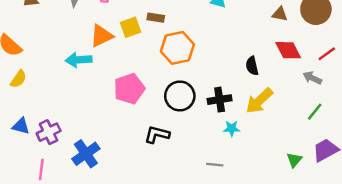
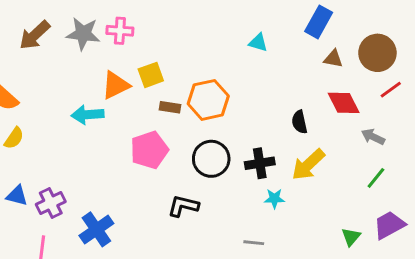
brown rectangle: (156, 18) -> (170, 107), moved
red line: (327, 54) -> (391, 90), moved

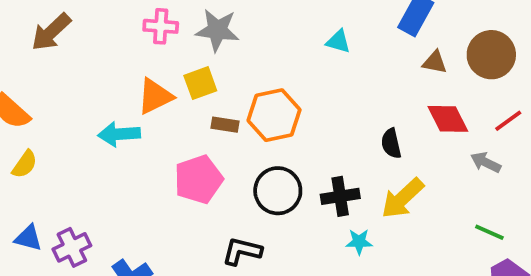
gray star: (83, 34) -> (217, 30), moved
red line: (391, 90) -> (508, 121), moved
green line: (376, 178) -> (489, 232), moved, turned 75

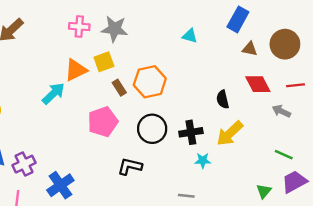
red line: (508, 121) -> (296, 85), turned 30
brown rectangle: (225, 125) -> (119, 88), turned 49
cyan arrow: (119, 134) -> (53, 94), turned 140

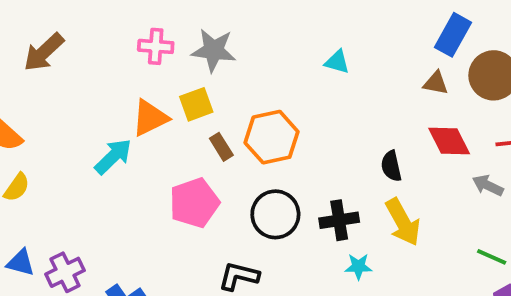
blue rectangle: (238, 19) -> (453, 35), moved
yellow arrow: (230, 133) -> (403, 222), turned -76

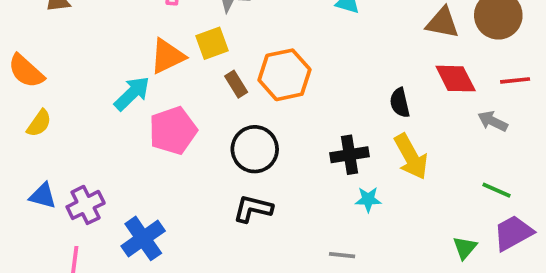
brown triangle: (436, 83) -> (443, 23), size x1.4
pink pentagon: (194, 203) -> (173, 131), moved
black circle: (275, 214) -> (255, 149), moved

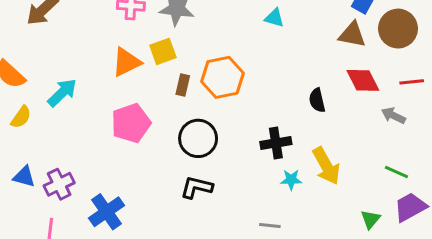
brown rectangle: (236, 84) -> (183, 85), turned 45
cyan arrow: (132, 93) -> (62, 93), moved
yellow arrow: (411, 157) -> (326, 166), moved

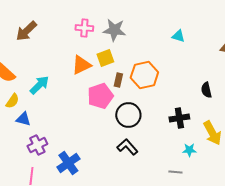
pink pentagon: (131, 123) -> (100, 96), moved
blue triangle: (24, 177) -> (23, 119), moved
cyan star: (291, 180) -> (189, 150), moved
black L-shape: (197, 187) -> (127, 147), turned 35

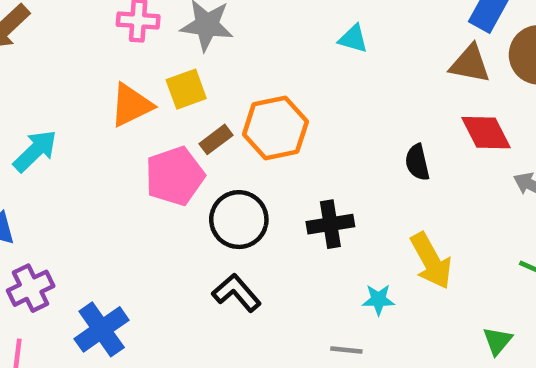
brown rectangle: (118, 80) -> (216, 139), turned 40
black cross: (179, 118) -> (330, 224), moved

